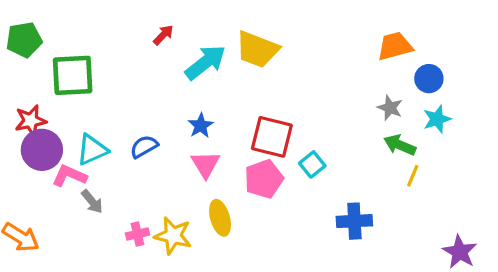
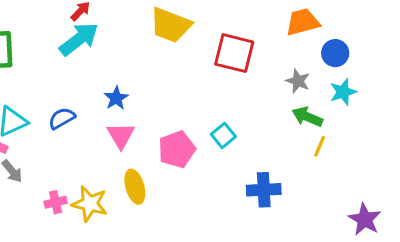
cyan arrow: (205, 62) -> (79, 39), moved
red square: (272, 137) -> (234, 53), moved

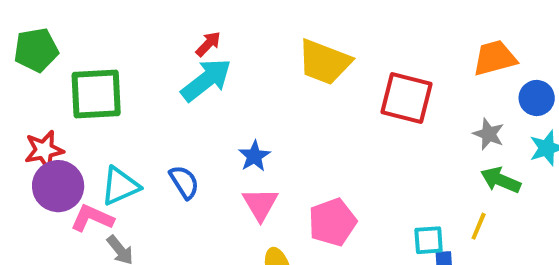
blue semicircle: (62, 118) -> (184, 182), turned 88
cyan square: (223, 135) -> (429, 240), moved, turned 35
yellow line: (320, 146) -> (479, 226), moved

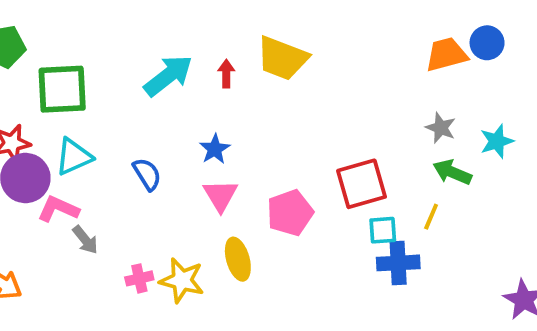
red arrow: (208, 44) -> (226, 74), moved, turned -44
red square: (406, 98) -> (361, 184), moved, turned -30
blue circle: (537, 98) -> (487, 43), moved
cyan triangle: (120, 186) -> (74, 157), moved

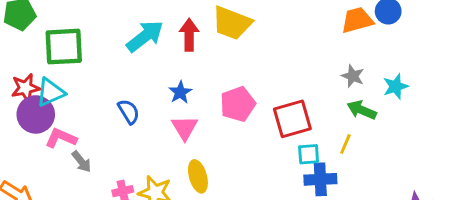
red arrow: (226, 74) -> (189, 35), size x1.5
cyan triangle: (74, 157) -> (50, 92), moved
pink pentagon: (290, 213) -> (238, 104), moved

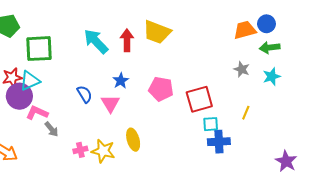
cyan arrow: (145, 36) -> (96, 41), turned -96
pink pentagon: (238, 104) -> (161, 89), turned 30
green arrow: (362, 110) -> (270, 48), moved, turned -30
pink triangle: (185, 128) -> (110, 103), moved
yellow line: (345, 144) -> (246, 113), moved

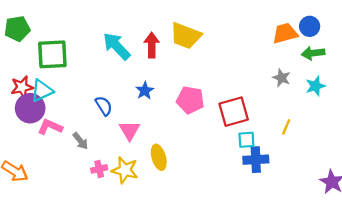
pink triangle: (110, 103) -> (130, 130), moved
gray arrow: (51, 129) -> (80, 141), moved

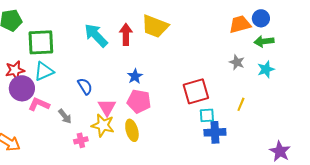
cyan triangle: (42, 91) -> (44, 71), moved
blue star: (145, 91) -> (135, 76), moved
pink pentagon: (190, 100) -> (139, 101), moved
yellow star: (125, 170) -> (103, 125), moved

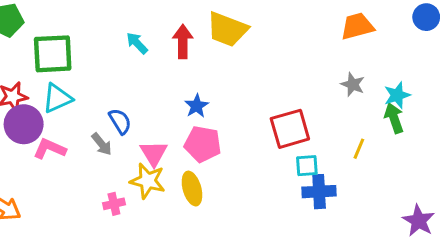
blue circle: (261, 18) -> (426, 17), moved
cyan arrow: (96, 35) -> (137, 43), size x0.6
green arrow: (264, 41) -> (394, 118), moved, turned 78
gray arrow: (65, 116) -> (102, 144), moved

